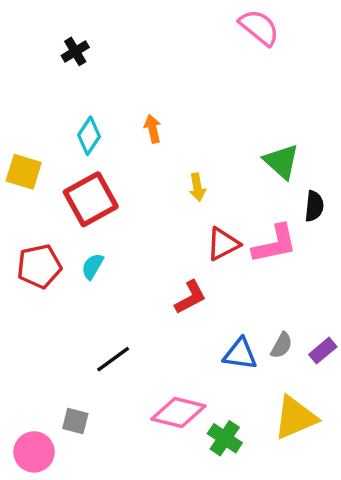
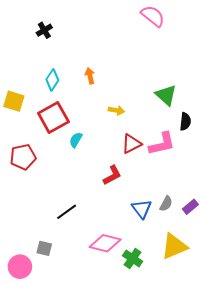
yellow arrow: (197, 187) -> (116, 110), turned -70
cyan semicircle: (92, 266) -> (76, 140), moved
blue triangle: (240, 354) -> (142, 209), turned 45

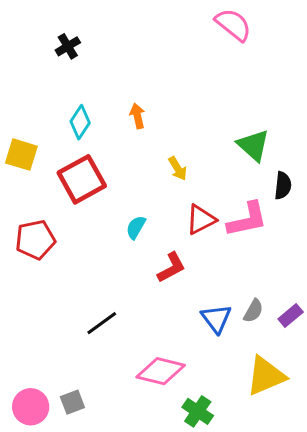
yellow arrow: (116, 110) -> (178, 169), turned 49
cyan semicircle: (76, 140) -> (136, 227), moved
gray square: (44, 248) -> (72, 402), moved, turned -35
green cross: (133, 259) -> (198, 411), moved

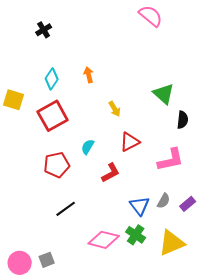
pink L-shape: (247, 220) -> (171, 160), moved
red pentagon: (35, 240) -> (57, 165), moved
green cross: (198, 411) -> (136, 235), moved

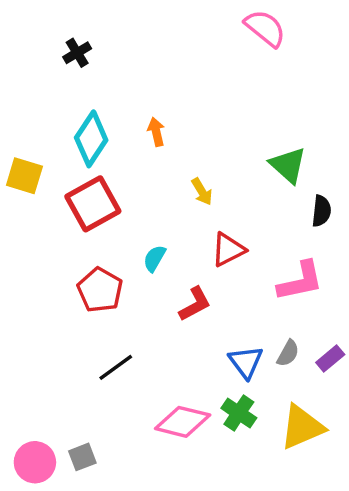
cyan diamond: (52, 79) -> (91, 139), size x1.4
red pentagon: (57, 165) -> (100, 290), turned -30

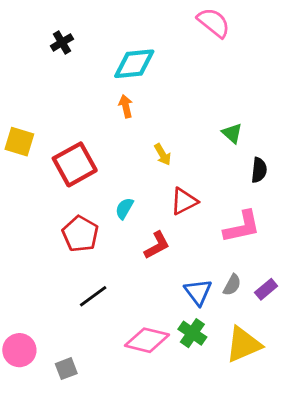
cyan diamond: (91, 139) -> (134, 64), moved, turned 51
green triangle: (288, 165) -> (232, 133), size x0.7
pink circle: (35, 462) -> (19, 350), moved

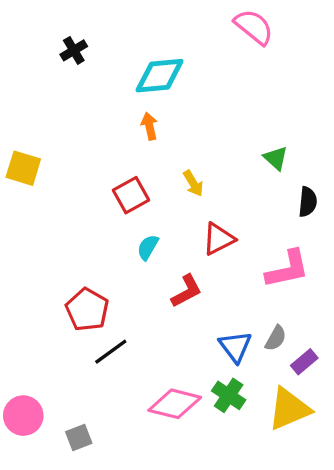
red square: (75, 164) -> (131, 195), moved, size x0.7
red pentagon: (80, 234) -> (87, 310), moved
purple rectangle: (266, 289) -> (304, 362), moved

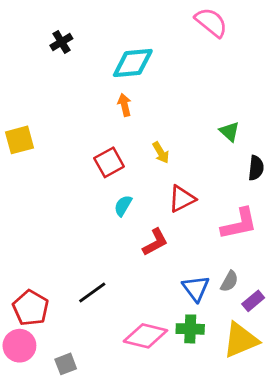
yellow square: (23, 168) -> (19, 140), turned -32
red pentagon: (87, 310) -> (31, 308), moved
green cross: (229, 395) -> (190, 329), turned -32

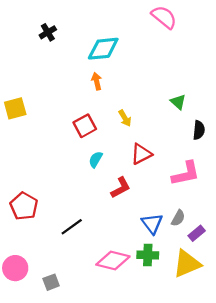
red pentagon: (31, 308) -> (24, 206), moved

